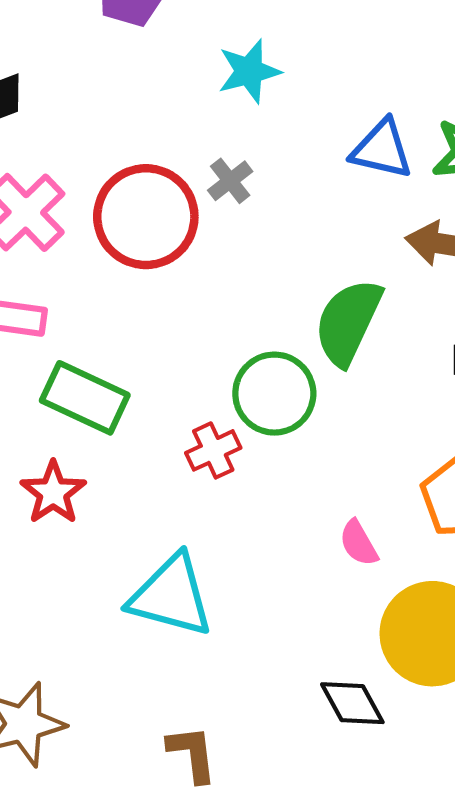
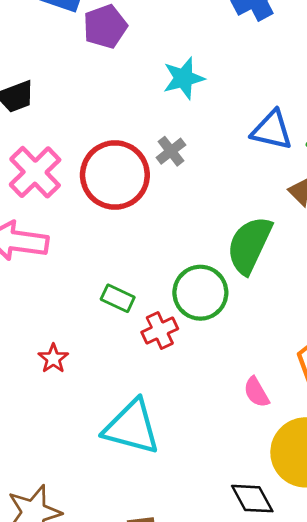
green rectangle: (85, 398) -> (118, 298), moved, size x0.6
red star: (53, 493) -> (53, 359), size x0.7

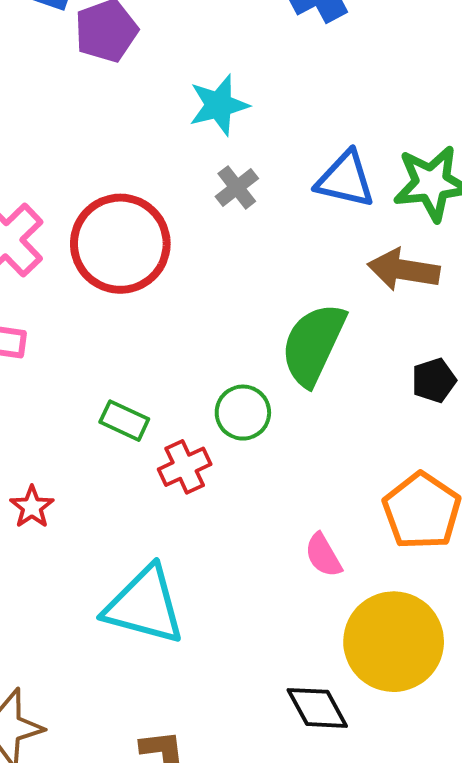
gray cross: (171, 151) -> (237, 187), moved
green circle: (200, 293) -> (243, 413), size x0.7

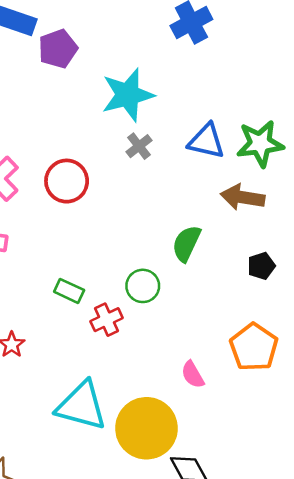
cyan star: (219, 105) -> (128, 95), size x1.4
red circle: (120, 244) -> (67, 181), size x0.7
green semicircle: (313, 344) -> (186, 243), size x0.7
yellow circle: (394, 642) -> (146, 428), moved

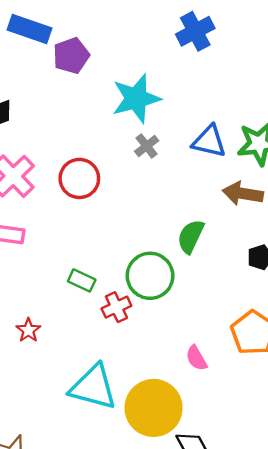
green circle: (143, 286) -> (150, 276), size x1.5

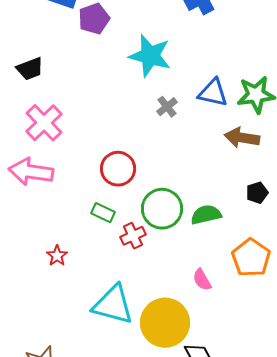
cyan star: (136, 99) -> (150, 56), turned 30
gray cross: (147, 146) -> (167, 107), moved
red circle: (79, 178) -> (118, 169), moved
green semicircle: (191, 236) -> (206, 215), moved, turned 52

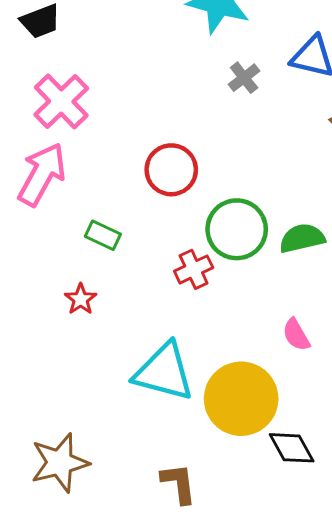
pink arrow: (31, 172) -> (42, 174), turned 111
green rectangle: (103, 213) -> (103, 235), moved

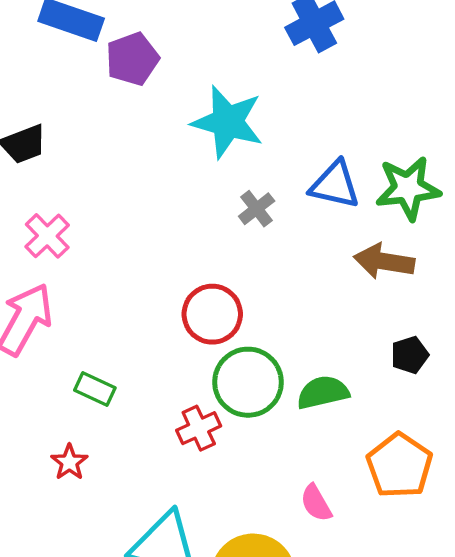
pink cross: (61, 101) -> (47, 236), size x0.7
red circle: (171, 170) -> (212, 314), moved

